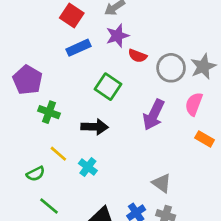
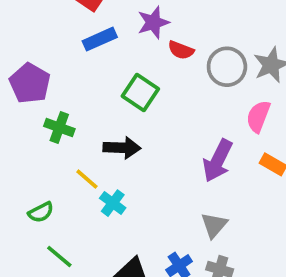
purple arrow: (154, 115) -> (218, 161), moved
yellow line: (58, 154) -> (87, 179), moved
gray triangle: (162, 183) -> (214, 225), turned 35

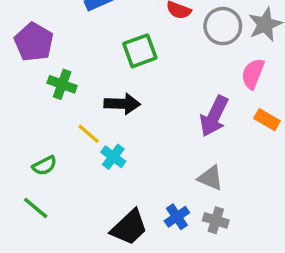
green square: (140, 93) -> (140, 51), turned 36
gray triangle: (214, 225) -> (210, 178), turned -48
green line: (59, 256) -> (36, 208), moved

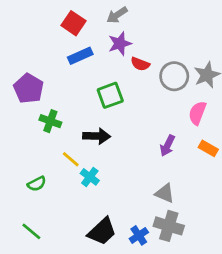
purple arrow: (214, 116) -> (167, 146), size x0.7
green line: (36, 208) -> (31, 231), moved
blue cross: (177, 217) -> (139, 235), moved
gray cross: (216, 220) -> (169, 226), size x1.5

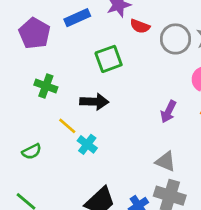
purple pentagon: (29, 88) -> (34, 33), moved

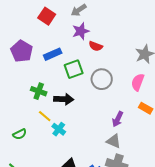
blue rectangle: (77, 18) -> (53, 54), moved
gray circle: (176, 39) -> (102, 79), moved
green cross: (46, 86) -> (39, 91), moved
purple arrow: (168, 112) -> (118, 119), moved

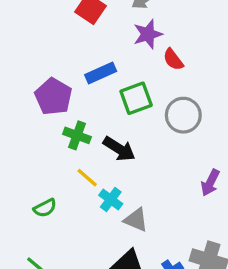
red semicircle: (96, 46) -> (173, 59), turned 32
purple pentagon: (22, 51) -> (53, 97), moved
black arrow: (64, 99) -> (119, 149), turned 30
gray triangle: (114, 141) -> (136, 220), moved

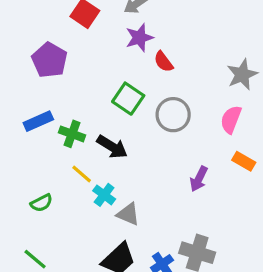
blue rectangle: (101, 73) -> (38, 121), moved
purple pentagon: (53, 97) -> (50, 60), moved
green square: (136, 98) -> (128, 99), turned -36

